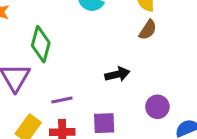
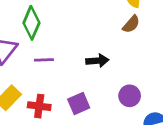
purple line: (62, 100) -> (44, 60), moved
purple square: (104, 123) -> (79, 104), turned -30

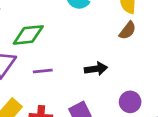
green diamond: (31, 23) -> (28, 35), turned 64

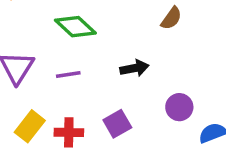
green diamond: (28, 35) -> (75, 27), moved, turned 52

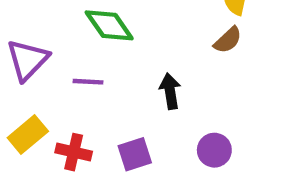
black arrow: (134, 68) -> (170, 91), turned -100

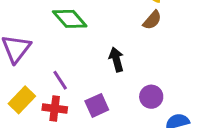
purple line: (88, 82) -> (60, 80), moved, turned 60

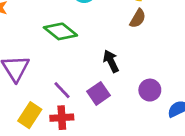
purple square: (97, 105) -> (98, 93), moved

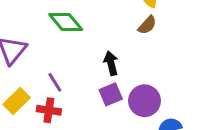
purple circle: (150, 90) -> (145, 101), size x1.4
purple square: (98, 93) -> (111, 94), moved

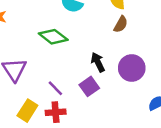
purple square: (111, 94) -> (89, 86), moved
purple circle: (145, 101) -> (132, 68), moved

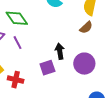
green diamond: (53, 37) -> (17, 18), moved
purple line: (55, 88) -> (18, 43), moved

